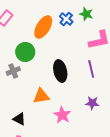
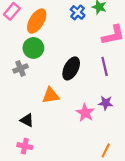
orange ellipse: (43, 27) -> (37, 21), moved
black ellipse: (60, 71) -> (71, 68), turned 40
pink star: (62, 115) -> (85, 113), moved

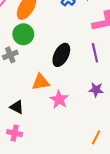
pink star: (85, 113) -> (59, 99), moved

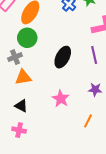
orange triangle: (41, 82) -> (23, 77), moved
orange line: (96, 137) -> (88, 121), moved

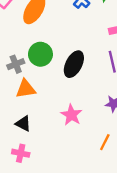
green circle: (27, 38) -> (40, 54), moved

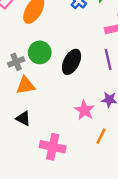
pink star: (71, 115) -> (84, 110), moved
pink cross: (21, 153) -> (53, 147), moved, size x1.5

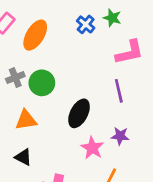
gray cross: (16, 62) -> (15, 78), moved
black ellipse: (72, 62) -> (79, 113), moved

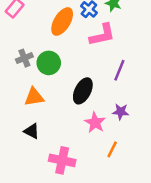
orange ellipse: (35, 35) -> (62, 22), moved
pink L-shape: (129, 52) -> (102, 35), moved
purple line: (119, 91) -> (119, 70), turned 35

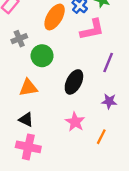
gray cross: (24, 58) -> (19, 39), moved
pink star: (95, 123) -> (75, 122), moved
pink cross: (62, 160) -> (28, 147), moved

